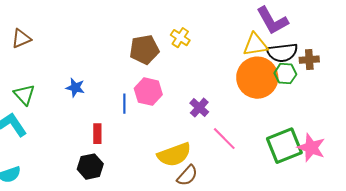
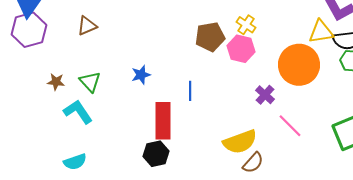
orange circle: (257, 78) -> (299, 65), moved
blue star: (75, 88) -> (141, 75), turned -30
pink hexagon: (148, 92) -> (241, 49), moved
red rectangle: (97, 134) -> (163, 121), size x1.8

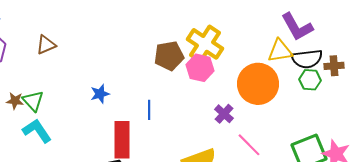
yellow cross: (246, 25) -> (205, 44), size x1.8
green triangle: (90, 82) -> (33, 101), moved

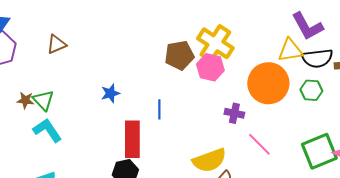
green hexagon: (310, 80) -> (311, 90), moved
purple cross: (224, 114) -> (234, 113), turned -30

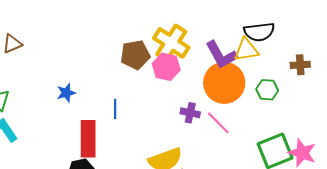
purple L-shape: (307, 26) -> (221, 55), moved
black semicircle: (317, 58) -> (259, 32), moved
pink line: (259, 144) -> (218, 123), moved

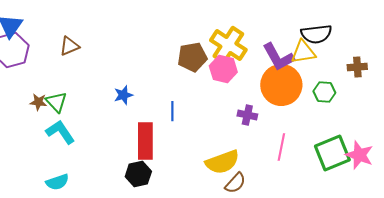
pink line: (218, 123) -> (281, 147), moved, turned 56

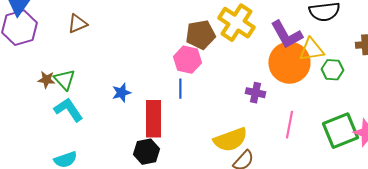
yellow triangle: (303, 52) -> (311, 50), moved
pink hexagon: (223, 69) -> (187, 60), moved
blue star: (123, 95) -> (121, 93), moved

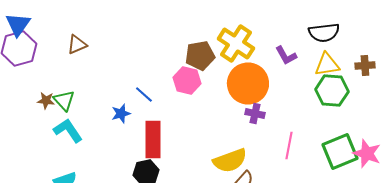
purple L-shape: (286, 35) -> (286, 56), size x0.7
yellow triangle: (311, 50) -> (327, 64), moved
orange circle: (289, 63) -> (248, 84), moved
green hexagon: (332, 70) -> (332, 90), size x1.5
blue line: (180, 89) -> (144, 94), moved, turned -48

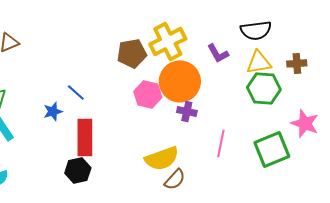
yellow cross: (236, 44) -> (168, 41), turned 30
pink hexagon: (187, 80) -> (148, 94), moved
pink star: (367, 154) -> (305, 123), moved

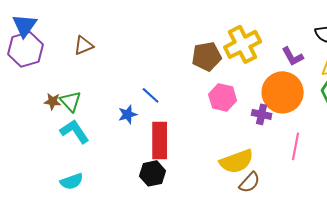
orange circle: (180, 81) -> (283, 92), moved

